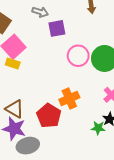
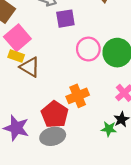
brown triangle: (15, 109) -> (30, 67), moved
gray ellipse: (28, 146) -> (53, 136), moved

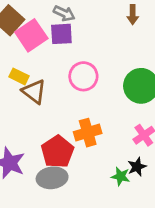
purple square: (65, 19) -> (61, 34), moved
pink square: (17, 38) -> (31, 35), moved
pink circle: (88, 49) -> (83, 76), moved

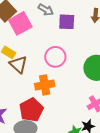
purple square: (61, 34) -> (67, 22), moved
orange cross: (88, 133) -> (45, 85), moved

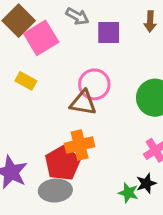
brown triangle: (18, 64) -> (83, 103), moved, turned -30
orange cross: (45, 85) -> (80, 145), moved

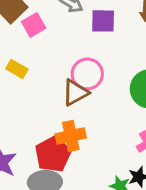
pink square: (41, 38) -> (34, 25), size x0.7
brown triangle: (83, 103) -> (75, 93), turned -40

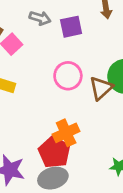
brown triangle: (75, 93) -> (101, 88), moved

